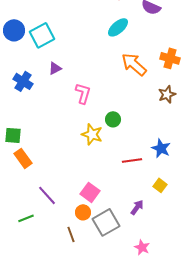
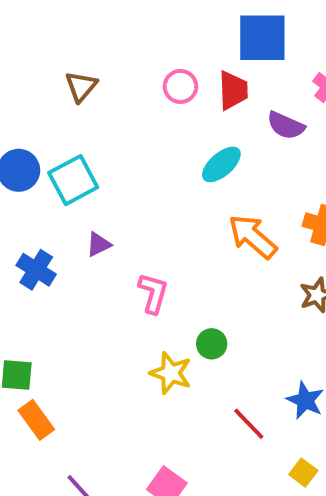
red line: (132, 160) -> (249, 424), turned 54

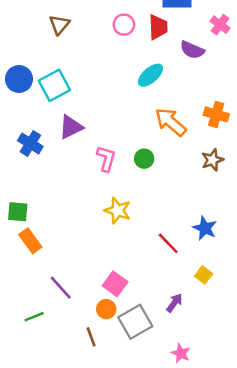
purple triangle: (99, 244) -> (71, 127), size x1.5
green circle: (212, 344) -> (144, 159), moved

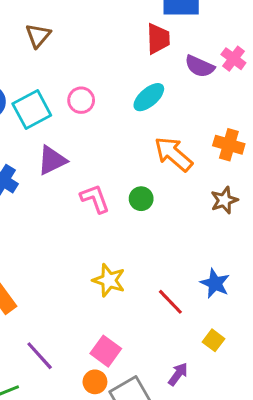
pink circle: (124, 25) -> (81, 100), moved
pink cross: (220, 25) -> (233, 59), moved
pink L-shape: (106, 159) -> (95, 199), turned -36
yellow star: (118, 210) -> (109, 280), moved

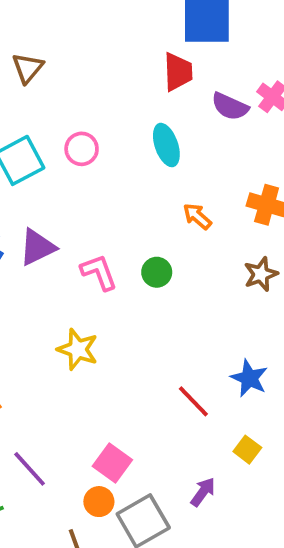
cyan ellipse: (149, 97) -> (166, 145), turned -68
orange arrow: (173, 154) -> (197, 216), size x0.6
purple triangle: (52, 160) -> (37, 247), moved
yellow star: (109, 280) -> (78, 349), moved

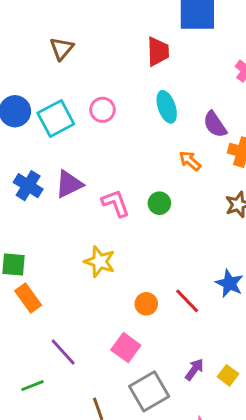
red trapezoid: (178, 72) -> (158, 51), moved
purple semicircle: (230, 106) -> (215, 124), moved, turned 32
yellow square: (247, 450) -> (228, 375), moved
orange circle: (99, 502) -> (146, 304), moved

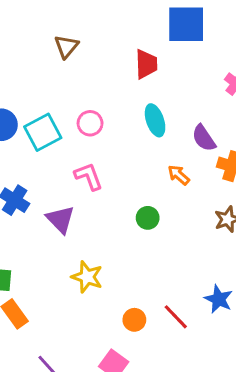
brown triangle: (62, 49) -> (66, 46), moved
purple triangle: (69, 184) -> (60, 219), moved, turned -48
pink L-shape: (116, 203) -> (89, 176), moved

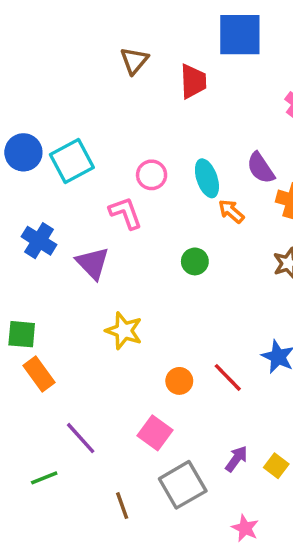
brown triangle: (66, 46) -> (134, 61), moved
cyan ellipse: (155, 120) -> (207, 178), moved
pink circle: (90, 123) -> (152, 175), moved

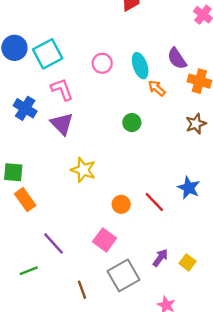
pink L-shape: (126, 213) -> (62, 89), moved

